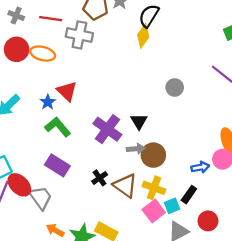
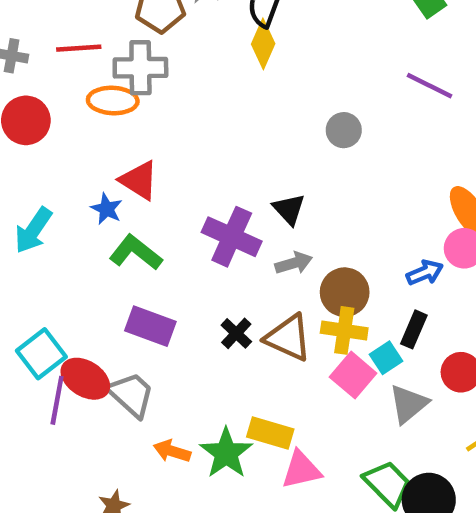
orange ellipse: (43, 54) -> (113, 101), moved
brown circle: (153, 155) -> (345, 292), moved

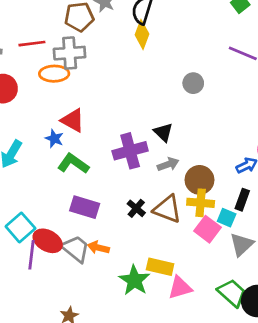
purple cross: (232, 237) -> (130, 151), turned -36
cyan square: (386, 358) -> (227, 218), turned -30
orange arrow: (172, 451) -> (98, 248), moved

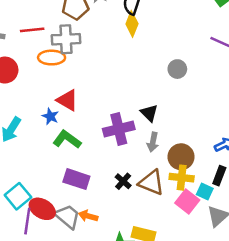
gray arrow: (168, 164) -> (153, 142), turned 120

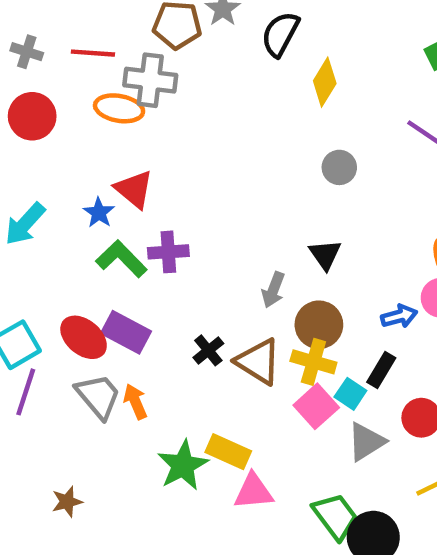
yellow diamond: (132, 24) -> (325, 82), moved
black triangle: (149, 113) -> (325, 255), moved
purple cross: (119, 129) -> (168, 252), moved, size x0.7
red ellipse: (42, 209) -> (84, 337), moved
orange arrow: (88, 216) -> (135, 402), turned 42

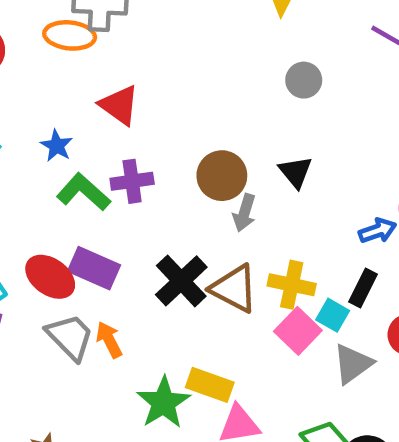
red triangle: (134, 189) -> (119, 105), moved
brown circle: (319, 325) -> (222, 176), moved
black cross: (208, 350) -> (181, 281), size x1.6

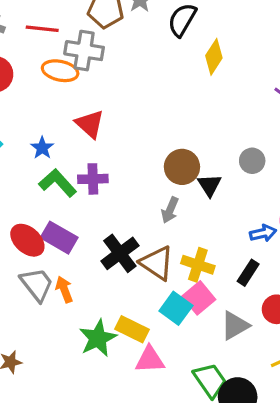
gray circle: (304, 80) -> (252, 161), moved
brown circle: (222, 176) -> (182, 167), moved
cyan square: (333, 315) -> (176, 308), moved, size x1.4

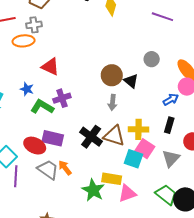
gray cross: (84, 51) -> (34, 25), size x0.7

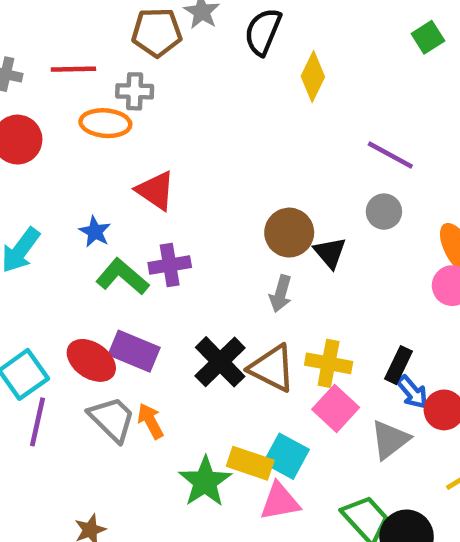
purple line: (162, 17) -> (390, 155), moved
blue arrow: (171, 99) -> (412, 392), moved, turned 70
cyan square: (133, 159) -> (286, 456), moved

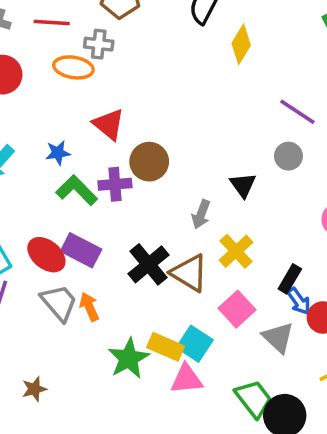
blue star: (95, 232) -> (58, 153), turned 30
brown circle: (289, 233) -> (149, 162), moved
yellow cross: (329, 363) -> (236, 251), moved, turned 32
gray triangle: (390, 440) -> (278, 337), turned -44

